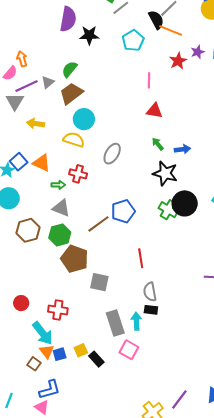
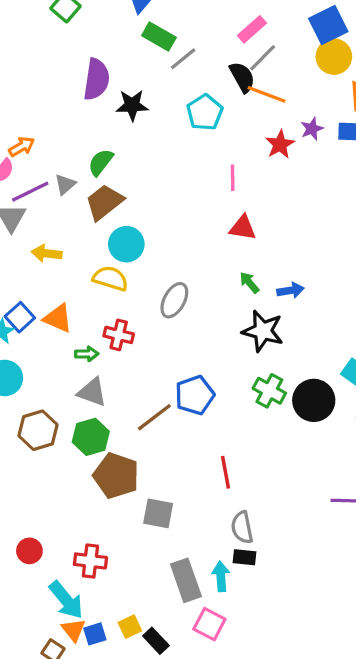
orange arrow: (22, 59) -> (22, 147), turned 77
black circle: (185, 203) -> (314, 400), moved

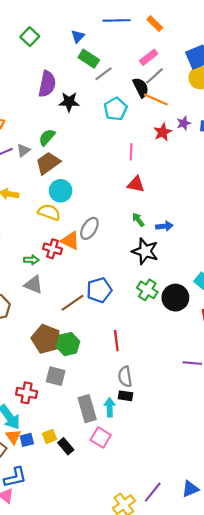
orange triangle: (58, 318) -> (70, 241), moved
green hexagon: (91, 437) -> (68, 344), moved
gray square: (158, 513) -> (56, 376), moved

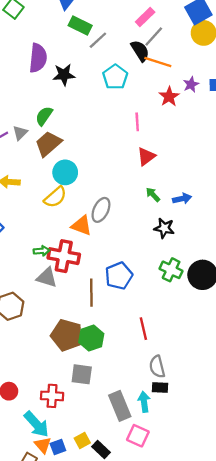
red triangle: (136, 184) -> (146, 156), turned -42
yellow semicircle: (49, 212) -> (55, 197), turned 125
red cross: (52, 249) -> (64, 256), moved, size x1.5
black star: (145, 251) -> (164, 228), size x0.7
brown line: (73, 303) -> (91, 293), turned -50

